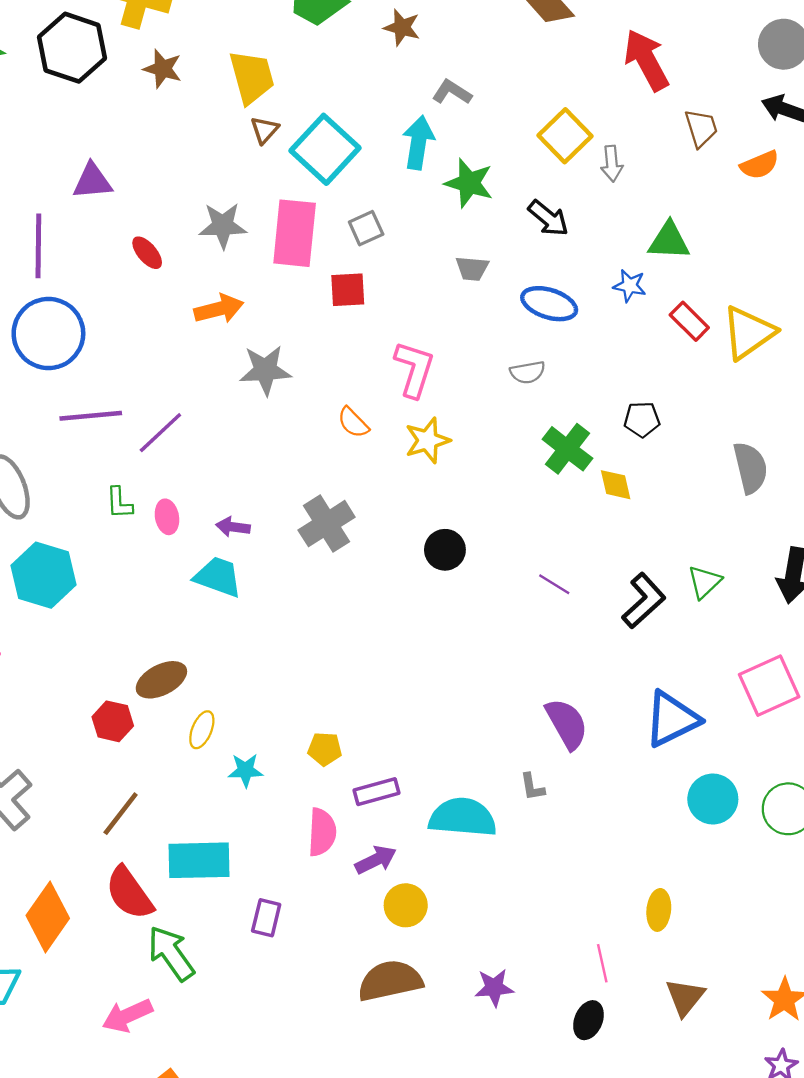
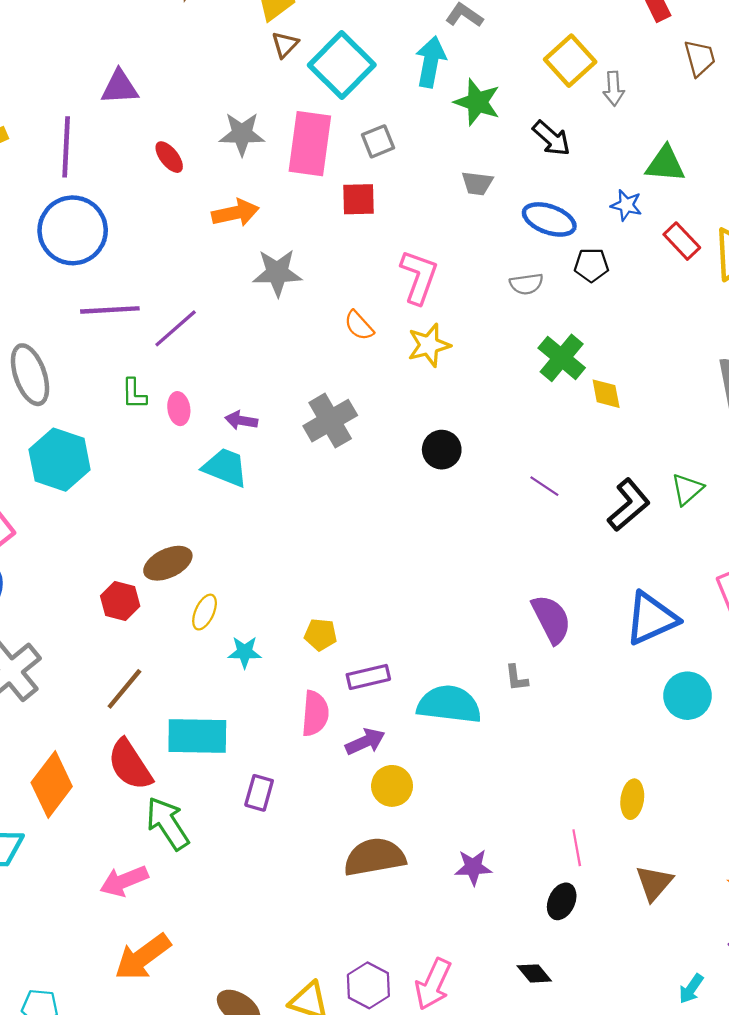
black pentagon: (642, 419) -> (591, 265), moved

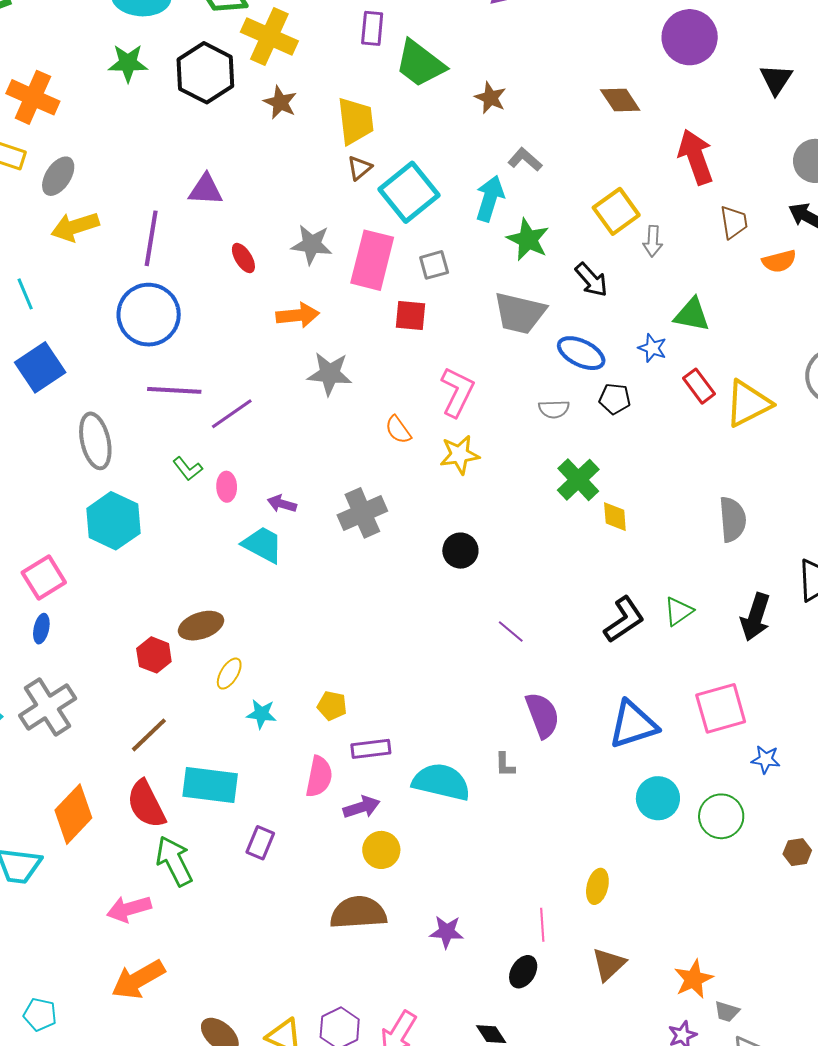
gray trapezoid: (477, 183) -> (520, 313), size x1.8
green L-shape: (134, 394) -> (188, 469), turned -44
purple line: (544, 486) -> (511, 631), moved

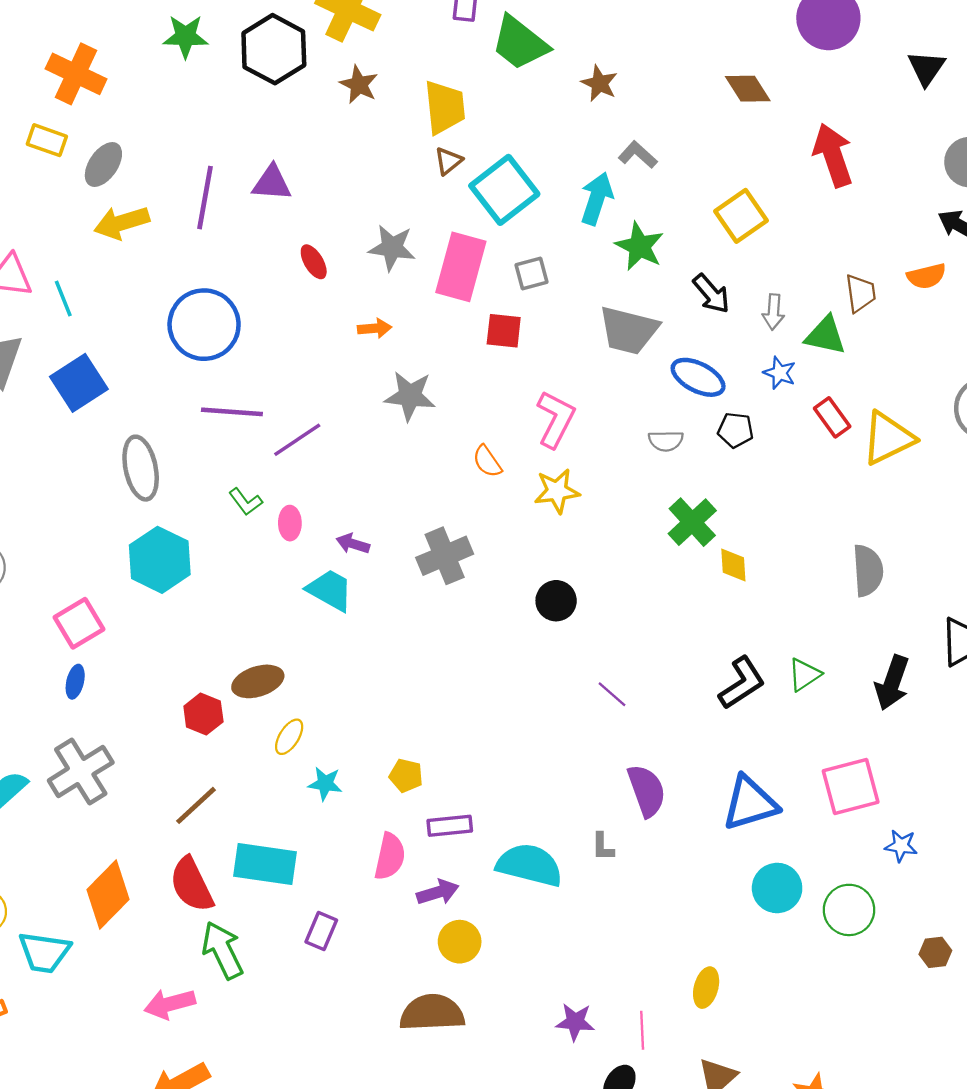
brown trapezoid: (734, 222) -> (860, 293), moved
purple line: (151, 238) -> (205, 198), moved
gray arrow: (653, 241) -> (773, 312), moved
orange arrow: (298, 315) -> (375, 328), size x0.7
purple star: (447, 932) -> (575, 1022), moved

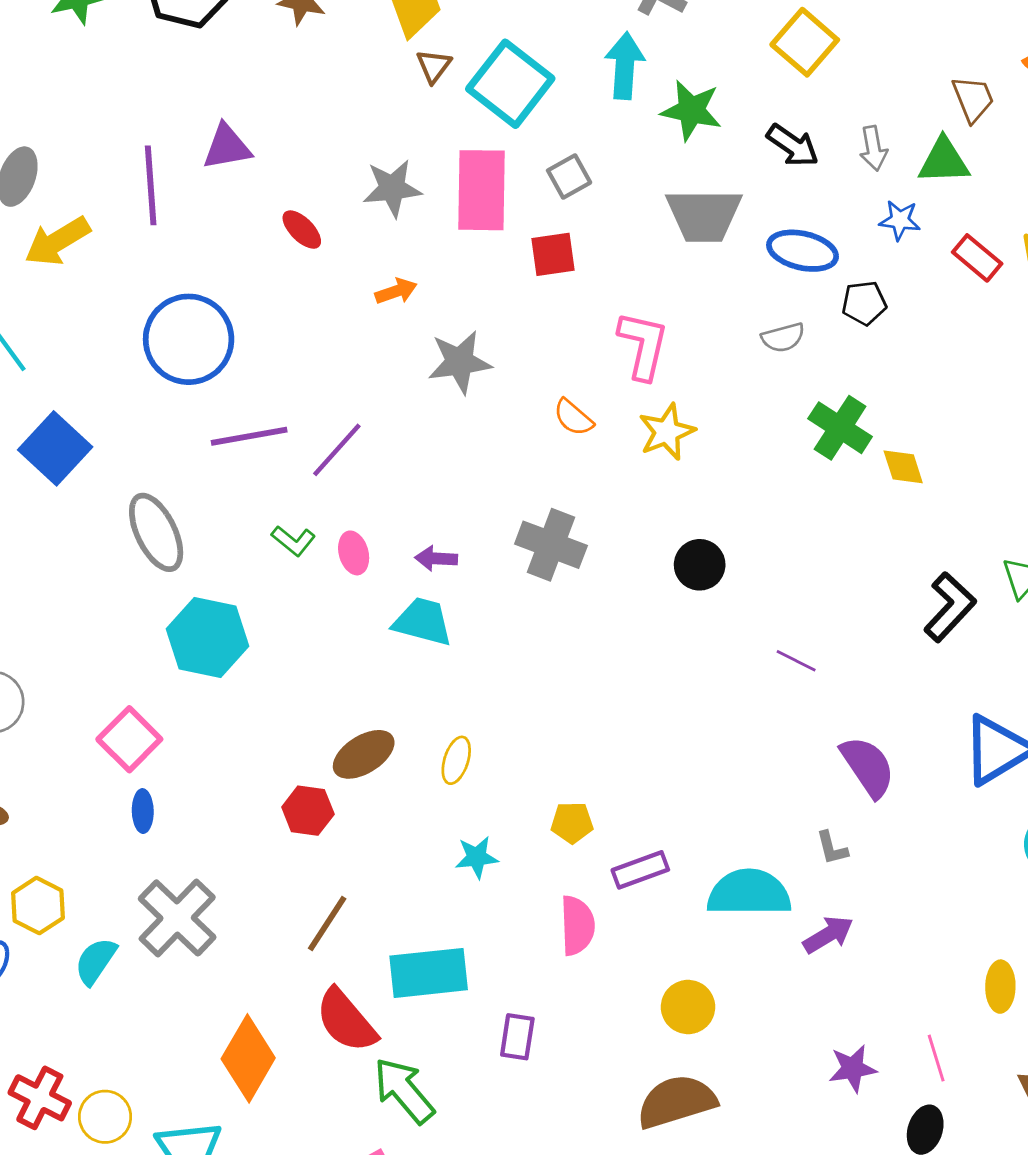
gray cross: (445, 556) -> (551, 545), turned -32
yellow ellipse: (289, 737) -> (456, 760), moved
purple arrow: (438, 892) -> (828, 935), moved

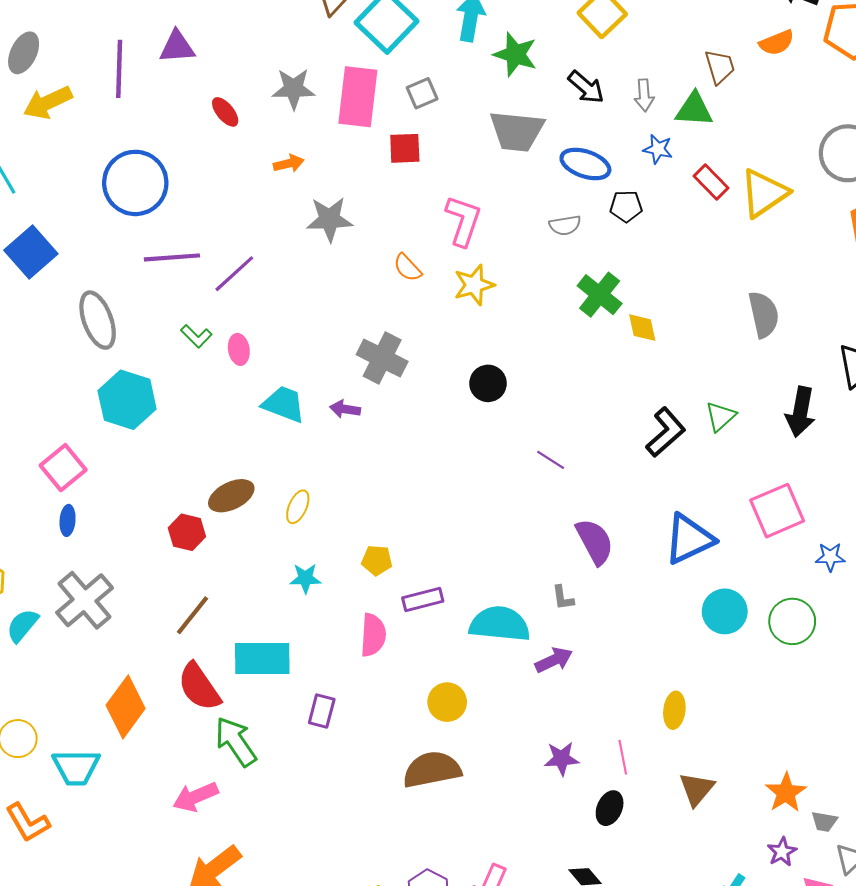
purple arrow: (436, 558) -> (345, 409), moved

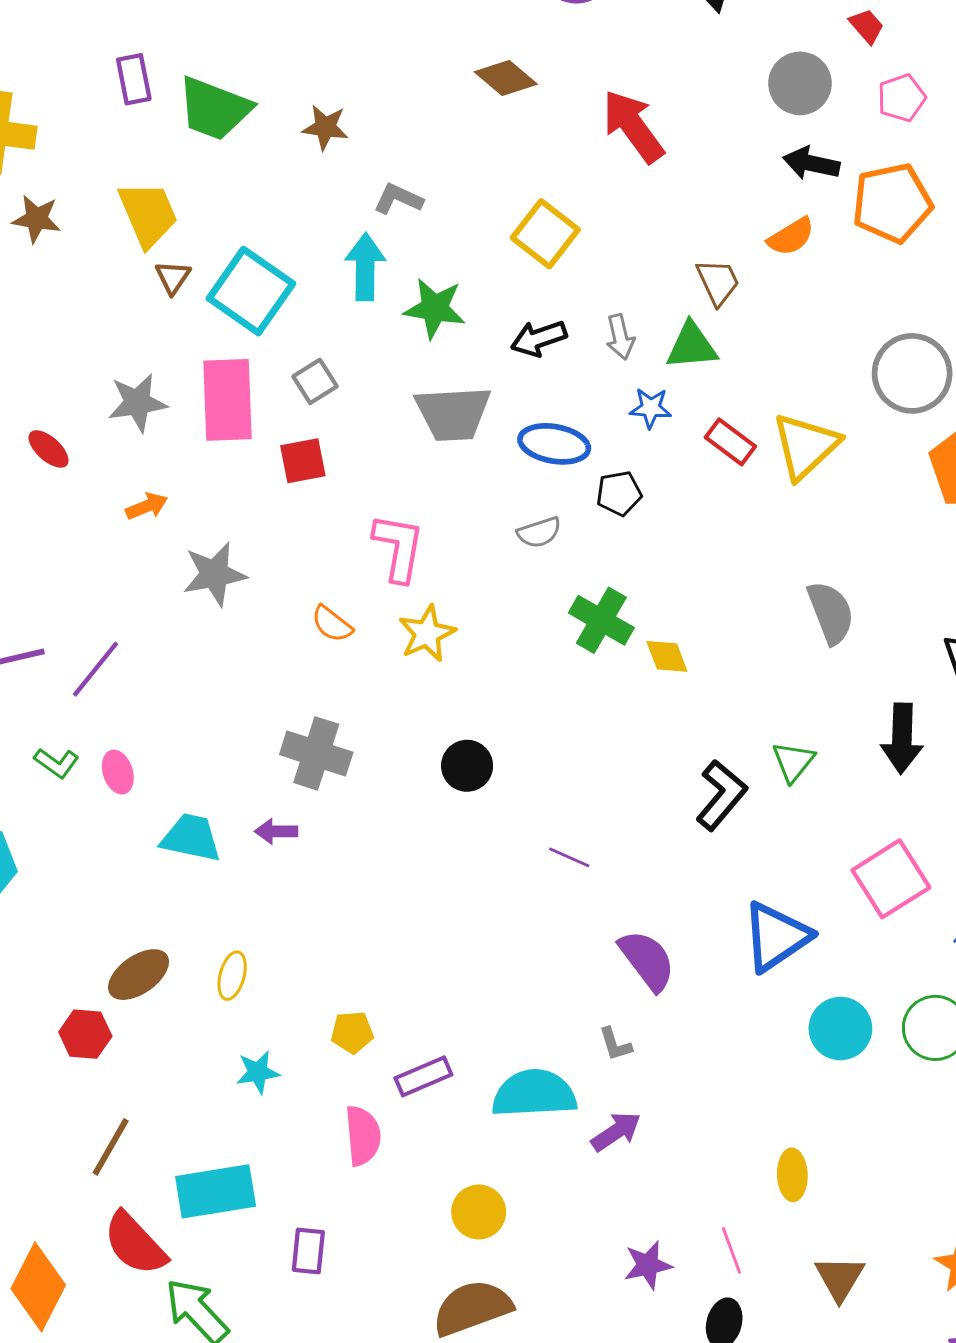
black arrow: (586, 87) -> (539, 338), turned 129

